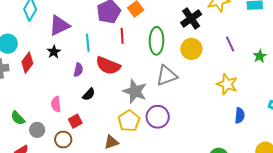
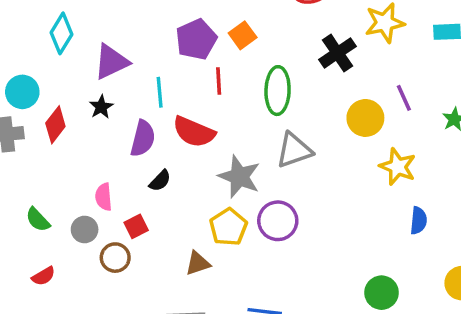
yellow circle: (191, 49) -> (365, 118), moved
purple semicircle: (78, 70) -> (143, 138), size x1.5
gray circle: (37, 130) -> (85, 230), moved

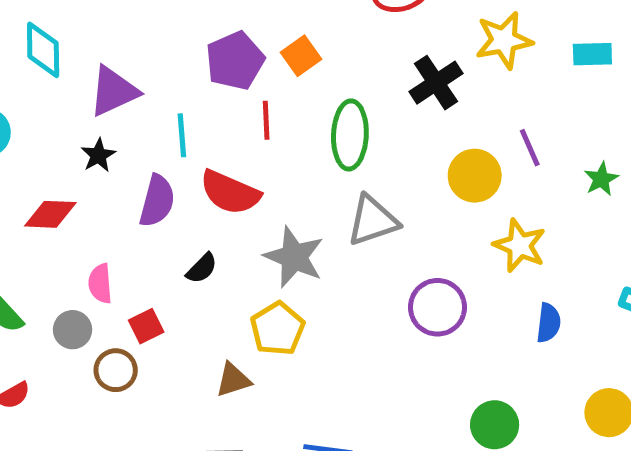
cyan diamond: (61, 33) -> (43, 50), turned -33
red diamond: (55, 125) -> (50, 214), moved, turned 54
black semicircle: (160, 181) -> (202, 268), moved
purple circle: (278, 221) -> (437, 307), moved

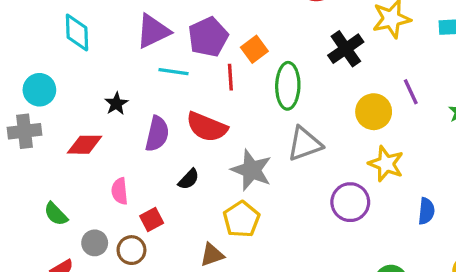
orange square: (301, 56) -> (254, 49), moved
purple triangle: (114, 91) -> (153, 31), moved
cyan line: (182, 135) -> (174, 72), moved, turned -76
yellow star: (520, 246) -> (386, 164), moved
gray circle: (73, 330) -> (95, 243), moved

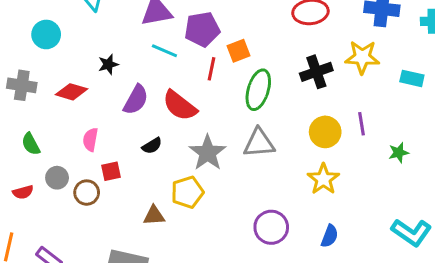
gray cross: (25, 131) -> (22, 85), moved
purple circle: (350, 202) -> (271, 227), moved
blue semicircle: (426, 211) -> (330, 236), moved

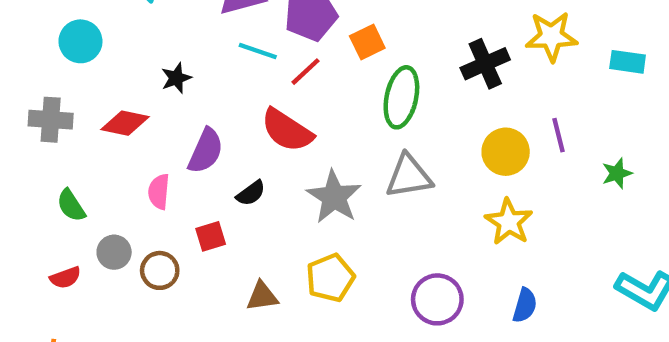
red line: (212, 69) -> (306, 72), moved, turned 40
purple semicircle: (136, 100) -> (206, 151), moved
red square: (111, 171) -> (211, 236), moved
yellow pentagon: (187, 192) -> (330, 278), moved

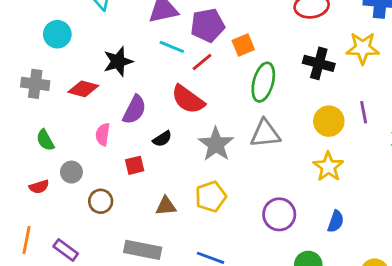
black cross: (485, 64) -> (319, 63), turned 36
black star: (176, 78) -> (118, 61), size x1.5
brown circle: (160, 270) -> (101, 201), moved

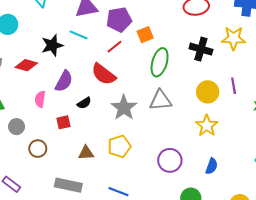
cyan line: (172, 47) -> (79, 35), moved

